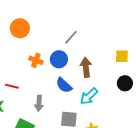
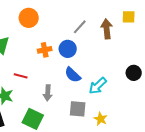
yellow square: (122, 56) -> (129, 17), moved
orange cross: (36, 60) -> (45, 50), turned -32
brown arrow: (86, 67) -> (107, 29), moved

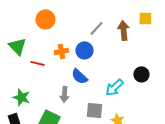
black circle: (134, 73) -> (141, 74), moved
blue semicircle: (73, 75) -> (79, 76), moved
red line: (21, 76) -> (37, 63), moved

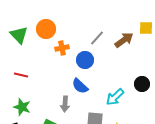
brown arrow: (123, 30) -> (124, 40), turned 60
green triangle: (17, 46) -> (19, 35), moved
orange cross: (61, 51) -> (62, 48), moved
red line: (37, 63) -> (21, 75), moved

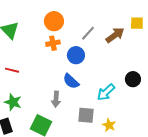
orange circle: (46, 29) -> (54, 21), moved

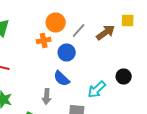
orange circle: (54, 21) -> (56, 22), moved

